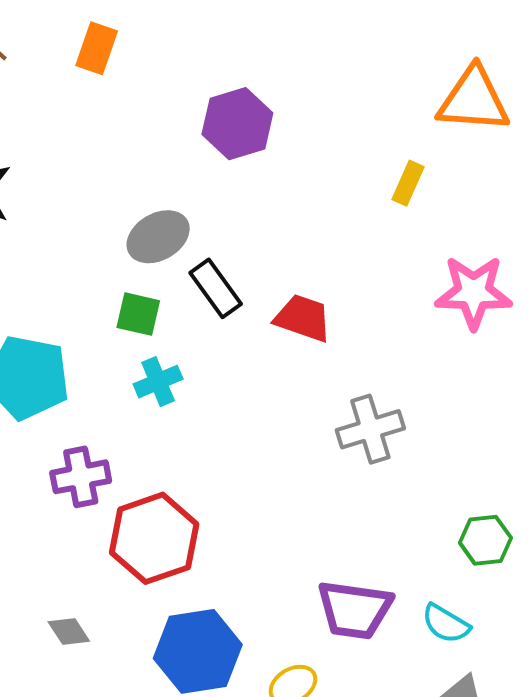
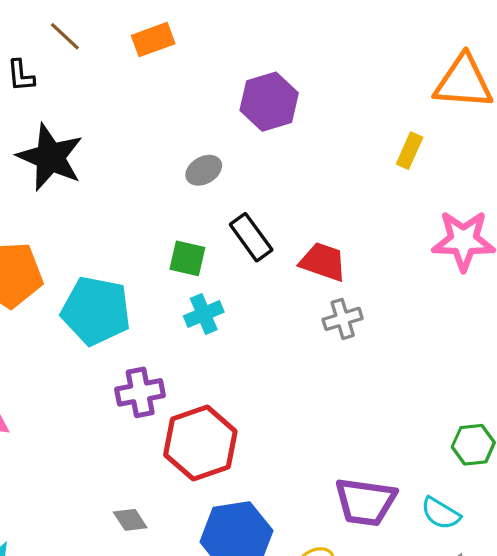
orange rectangle: (97, 48) -> (153, 40), turned 51
gray ellipse: (158, 237) -> (204, 170), moved, size x0.7
gray cross: (370, 429) -> (343, 319), moved, size x0.7

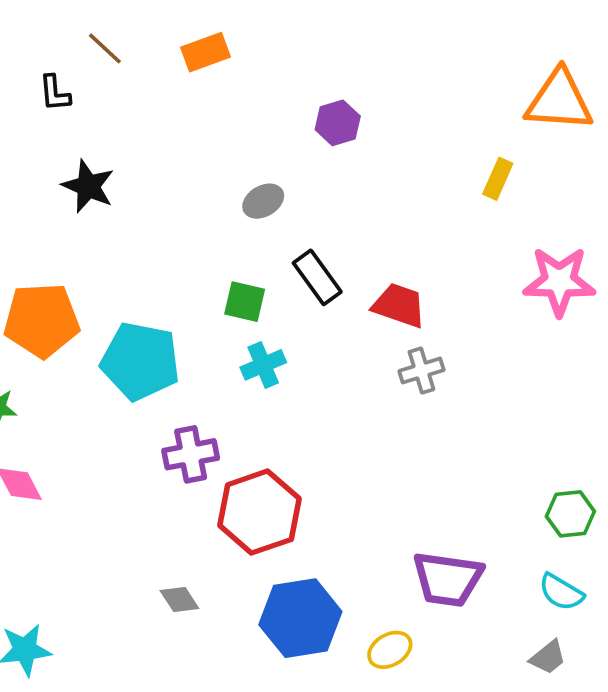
purple hexagon: (269, 102) -> (338, 123), size x0.7
black star: (50, 157) -> (88, 186), size x0.7
cyan semicircle: (441, 513) -> (561, 592), moved

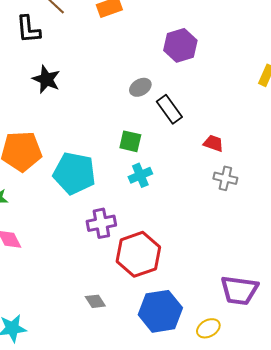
black L-shape: (55, 93) -> (28, 29), size x1.4
purple hexagon: (338, 123) -> (180, 45), size x1.4
black rectangle: (317, 277) -> (169, 109), moved
red trapezoid: (399, 305) -> (213, 143), size x0.7
gray cross: (421, 371) -> (225, 178), turned 30

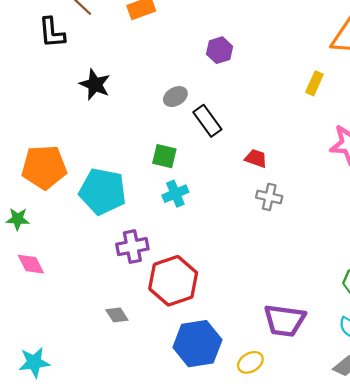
purple hexagon: (180, 45) -> (220, 50), size x0.7
black star: (46, 79) -> (95, 84), moved
gray diamond: (95, 301) -> (117, 315), moved

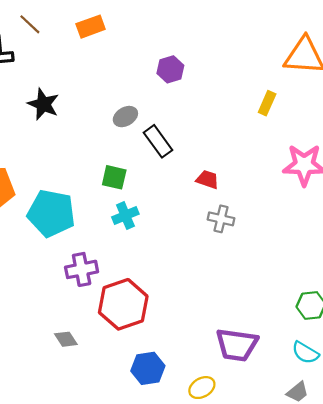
blue hexagon: (197, 344) -> (148, 368), size x0.7

